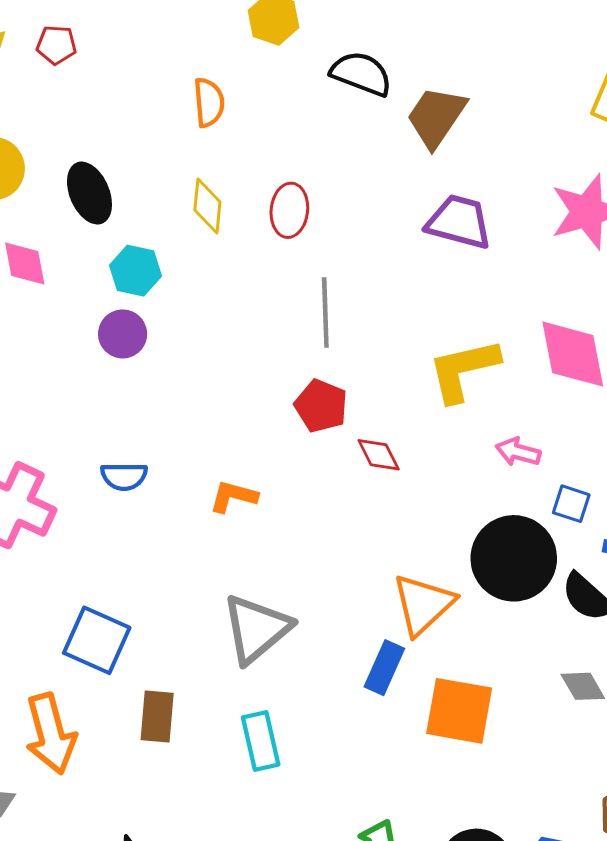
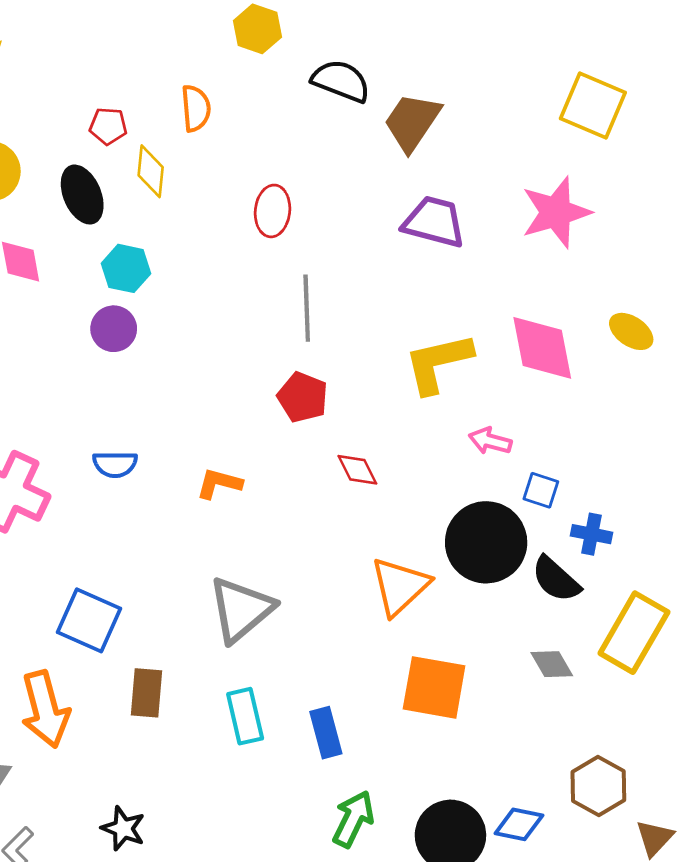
red pentagon: (56, 45) -> (108, 126), moved
yellow diamond: (207, 206) -> (151, 171), moved
red diamond: (379, 455) -> (357, 470), moved
blue rectangle: (384, 668) -> (326, 733), moved, turned -39

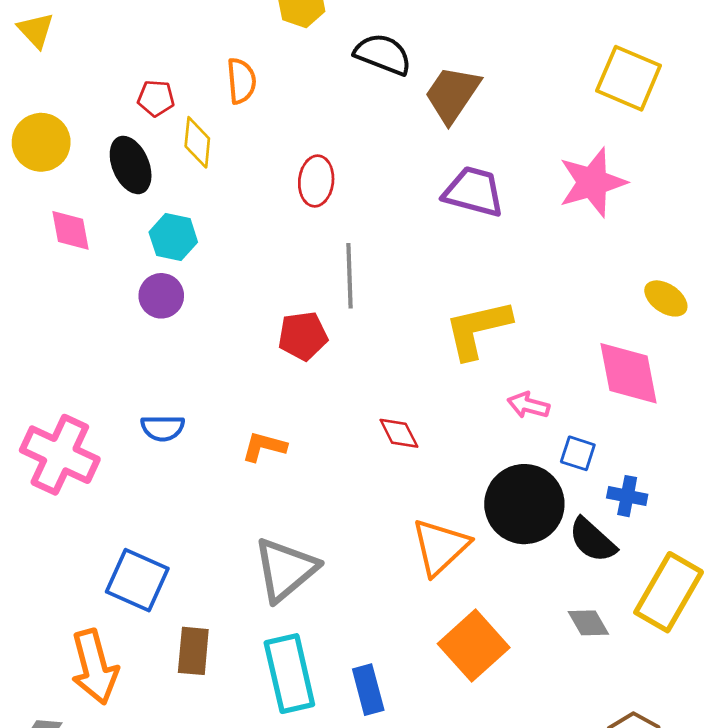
pink diamond: (542, 348) -> (629, 373), moved
red pentagon: (303, 397) -> (303, 336), moved, turned -30
orange square: (434, 687) -> (474, 646), turned 38
cyan rectangle: (245, 716) -> (289, 674), size x1.4

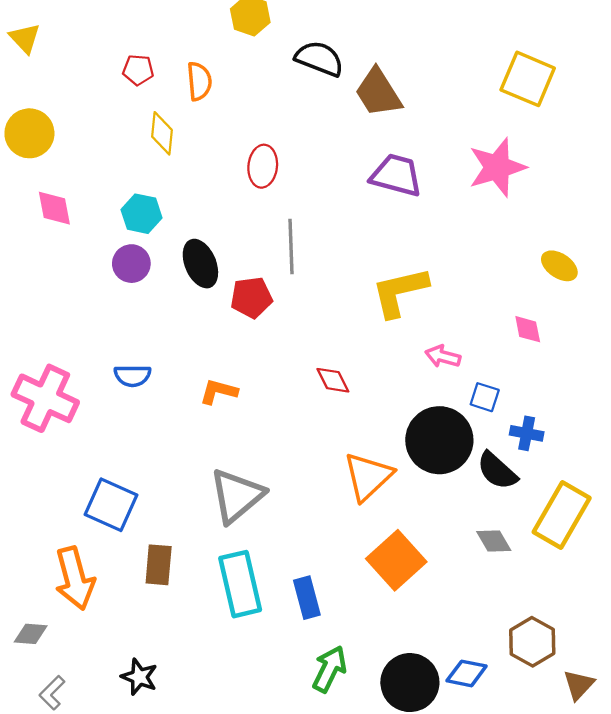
brown trapezoid: (452, 94) -> (378, 93), turned -66
red pentagon: (156, 98) -> (138, 70), moved
black ellipse: (131, 165) -> (200, 264), moved
pink diamond: (629, 373) -> (528, 329), size x0.5

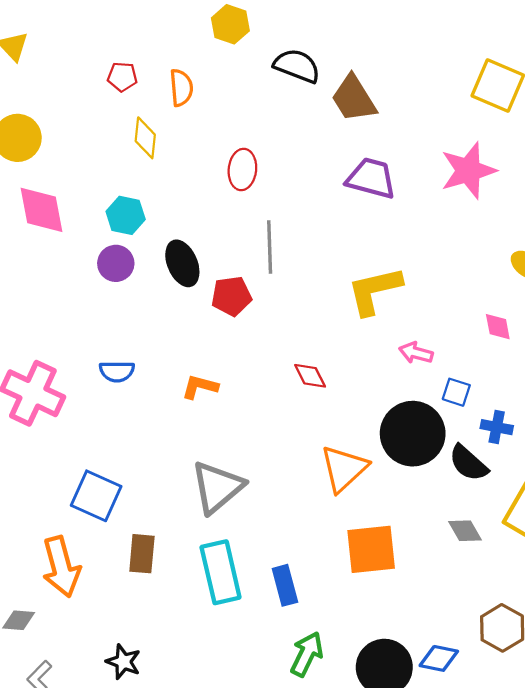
pink diamond: (54, 208) -> (42, 210), size x1.4
orange square: (396, 560) -> (371, 549), turned 36

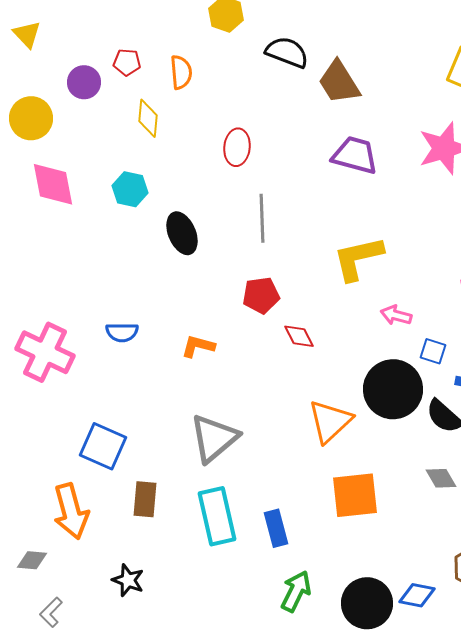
purple circle: (116, 263) -> (84, 82), moved
red pentagon: (231, 296) -> (261, 295), moved
black star: (123, 662) -> (128, 580), moved

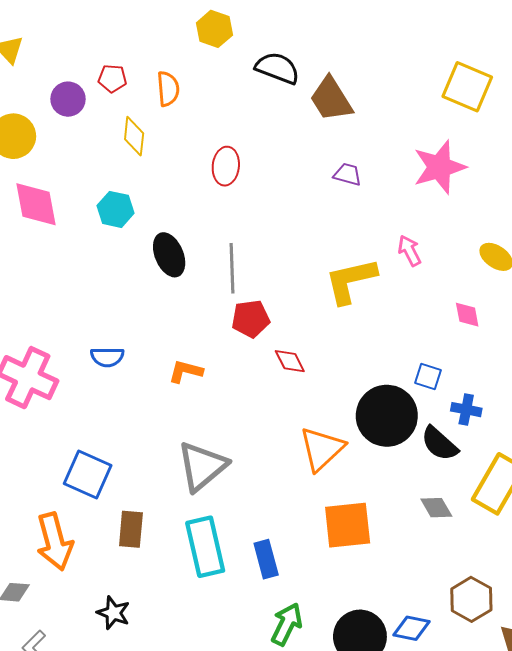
purple trapezoid: (355, 155) -> (348, 174), size x0.6
gray line: (262, 218) -> (232, 268), moved
pink arrow: (396, 315) -> (409, 251), moved, turned 48

